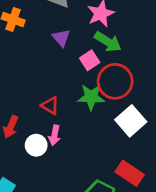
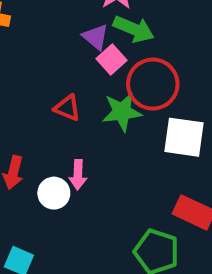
purple triangle: (61, 38) -> (96, 37), moved
red triangle: (50, 106) -> (67, 108), moved
white square: (131, 121) -> (184, 137), turned -32

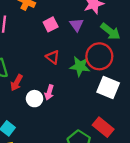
green arrow: (134, 29) -> (110, 31), moved
pink square: (112, 59) -> (51, 24), moved

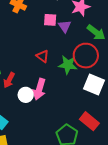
pink square: (51, 24) -> (50, 20), moved, turned 32
pink arrow: (49, 92) -> (39, 89), size x1.5

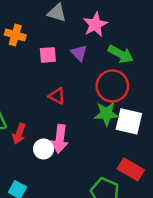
pink square: (50, 20) -> (48, 55), moved
green star: (68, 65) -> (106, 114), moved

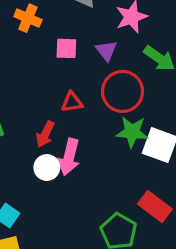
red circle: (112, 86) -> (123, 91), moved
red triangle: (57, 96) -> (72, 102), turned -42
red arrow: (19, 134) -> (45, 134), moved

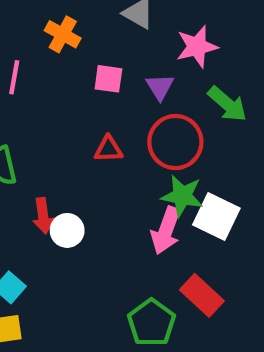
red arrow: (45, 134) -> (43, 216), moved, turned -40
pink arrow: (69, 157) -> (166, 231), moved

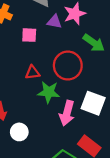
purple triangle: (160, 87) -> (54, 22), moved, turned -42
green star: (182, 196) -> (49, 92), moved
white circle: (67, 230) -> (19, 132), moved

